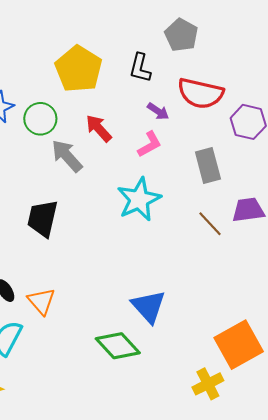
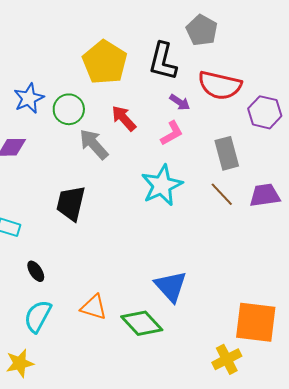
black L-shape: (140, 68) -> (163, 61), size x1.4
brown line: (210, 224) -> (222, 194), moved
orange triangle: (41, 301) -> (94, 307), moved, turned -32
orange square: (239, 345) -> (256, 322), turned 36

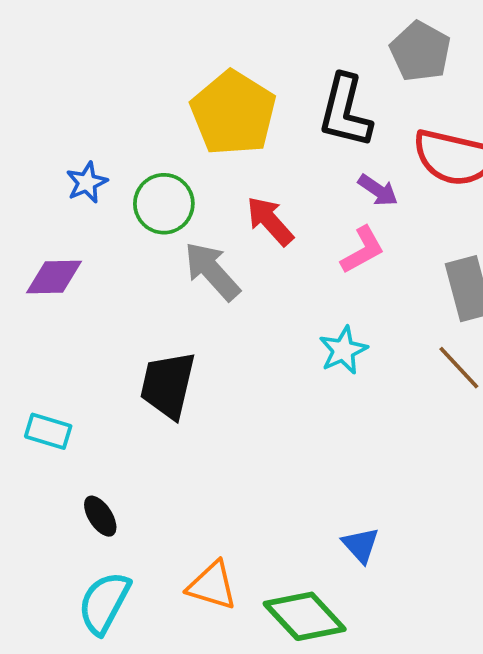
blue star: (29, 98) -> (87, 183), size x0.7
cyan star: (162, 185) -> (343, 350), size x0.6
blue triangle: (171, 286) -> (361, 545), size x0.6

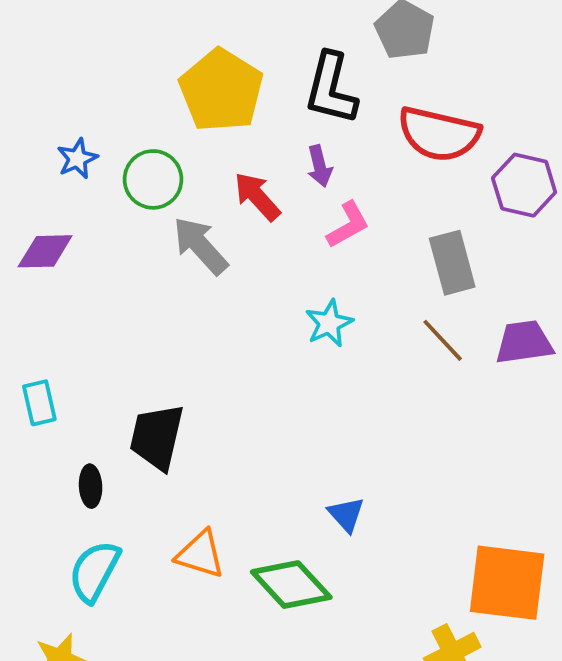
purple arrow: (378, 190) -> (320, 166), moved, turned 42
black trapezoid: (168, 385) -> (157, 437), moved
cyan rectangle: (48, 431) -> (39, 403), turned 60
black ellipse: (100, 516) -> (91, 486), turned 30

